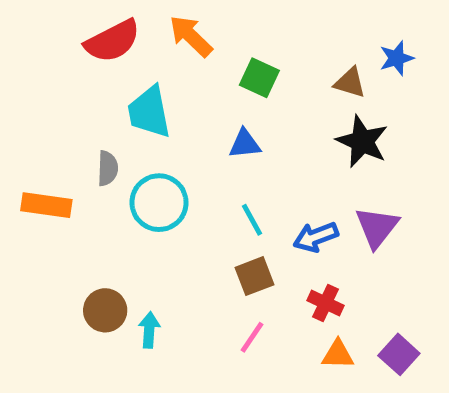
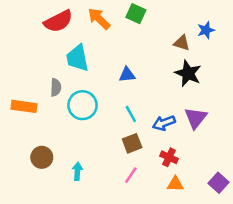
green square: (259, 78) -> (136, 14), moved
brown circle: (105, 310) -> (42, 157), moved
purple square: (399, 354) -> (219, 183), moved

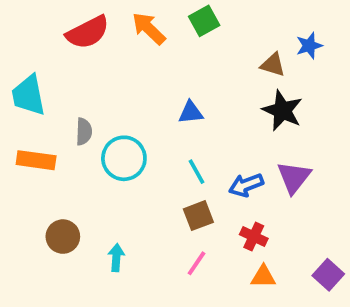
green square: (136, 14) -> (204, 21), turned 36
cyan trapezoid: (77, 58) -> (28, 95), moved

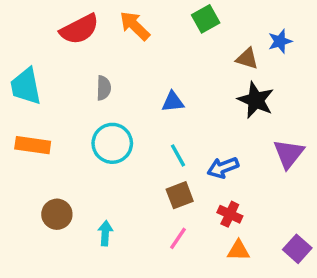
green square: (204, 21) -> (206, 19), moved
gray semicircle: (84, 132) -> (104, 88), moved
purple triangle: (294, 177) -> (289, 154), moved

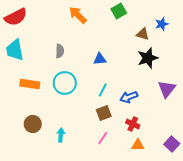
red semicircle: (79, 29) -> (16, 17), moved
black star: (256, 100) -> (148, 58), turned 30
orange rectangle: (33, 145) -> (30, 84), moved
cyan line: (178, 155) -> (103, 90), turned 56

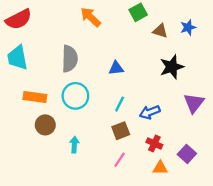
brown triangle: (143, 34) -> (160, 31), moved
gray semicircle: (60, 51) -> (70, 59), size x1.6
brown circle: (33, 124) -> (45, 125), moved
cyan arrow: (61, 135) -> (74, 145), moved
purple square: (172, 144) -> (187, 154), moved

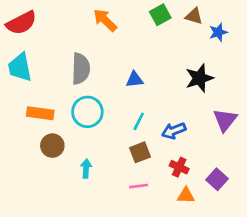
brown triangle: (160, 31) -> (194, 16), moved
pink line: (120, 160) -> (139, 186), turned 49

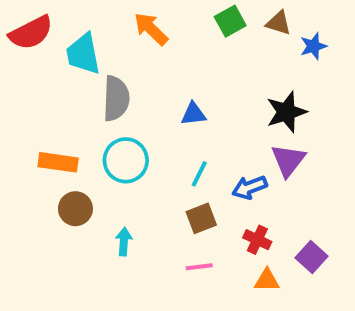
cyan trapezoid: (20, 67) -> (83, 54), moved
purple triangle: (225, 120) -> (288, 160), moved

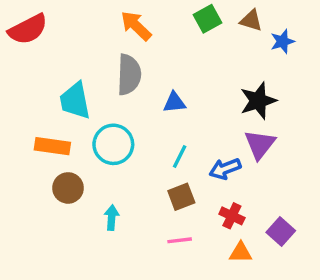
cyan trapezoid: (83, 54) -> (75, 101), moved
gray semicircle: (116, 98) -> (129, 75), moved

